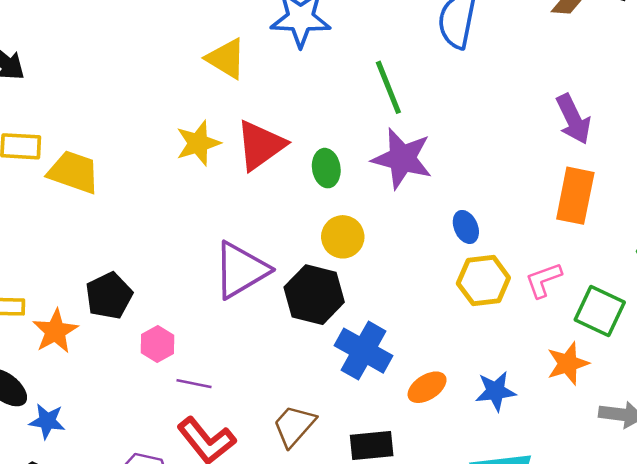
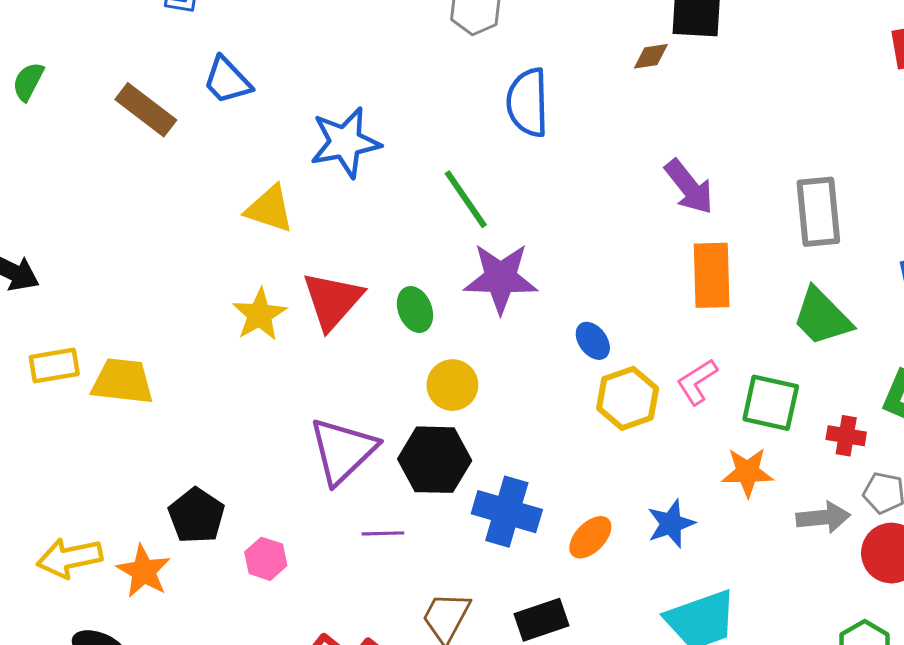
orange star: (568, 363) -> (747, 472), turned 30
purple line: (194, 384) -> (383, 533), moved

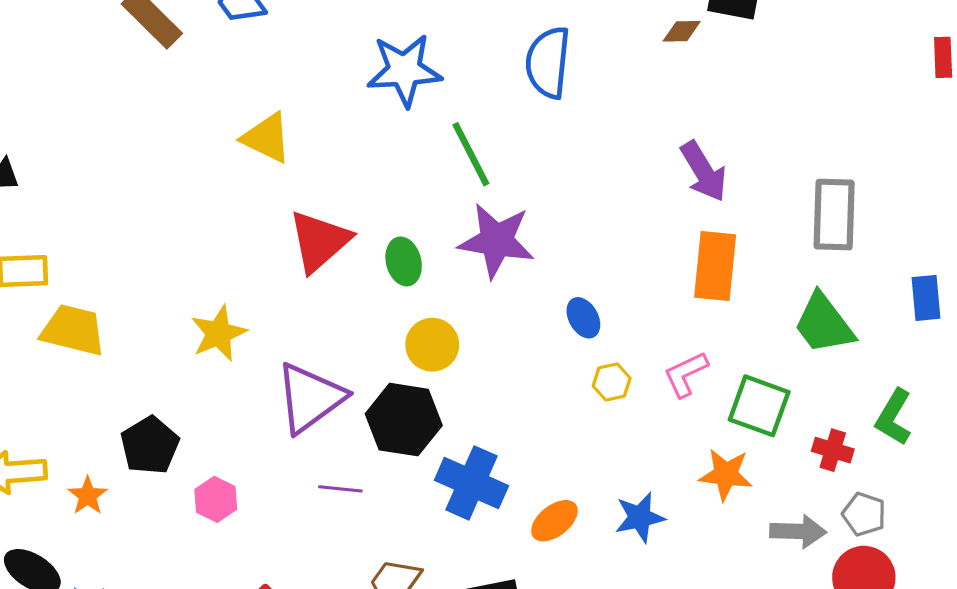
blue star: (345, 142) -> (404, 70), moved
yellow star: (259, 315) -> (219, 333), moved
yellow trapezoid: (123, 381) -> (73, 330), moved
yellow hexagon: (628, 398) -> (612, 382), size x0.6
orange star: (144, 571) -> (88, 496), size x0.7

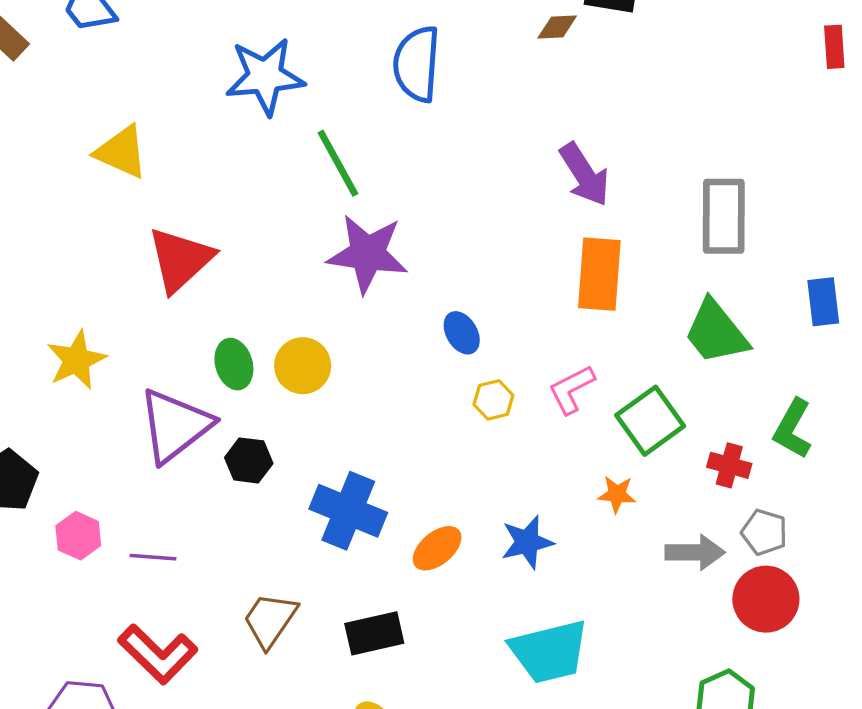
green ellipse: (404, 262) -> (234, 364), moved
green square: (759, 406) -> (650, 421), turned 36
black hexagon: (404, 420) -> (249, 460), moved, size x0.6
orange star: (726, 474) -> (617, 494), size x0.7
purple line: (340, 489) -> (153, 557), moved

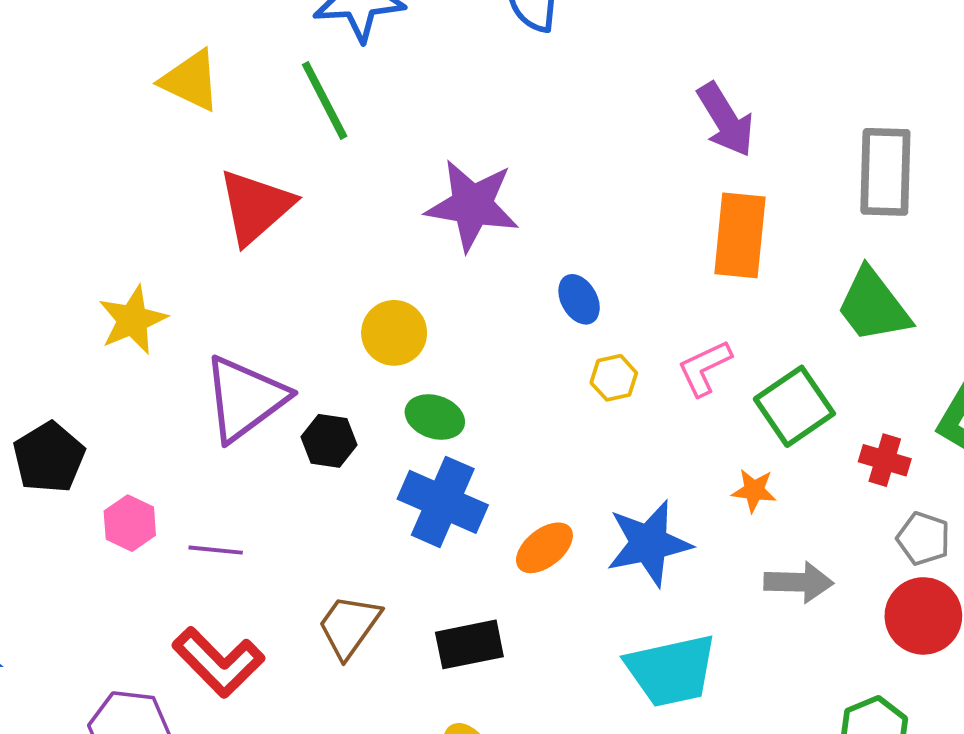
green line: (338, 163) -> (325, 100), moved
green ellipse: (234, 364) -> (435, 417), moved, turned -57
blue star: (527, 542) -> (649, 543), size x1.4
gray arrow: (695, 552) -> (799, 582), moved

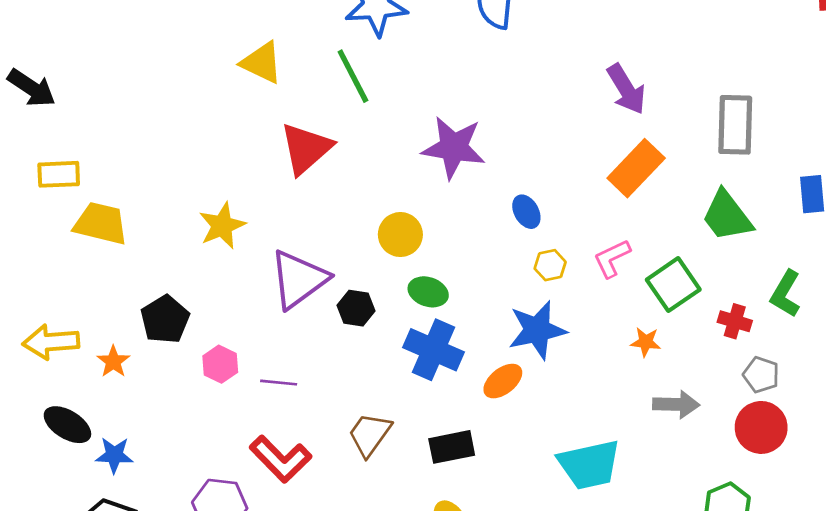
orange rectangle: (740, 235) -> (636, 168), turned 38
blue star: (649, 543) -> (537, 330), moved

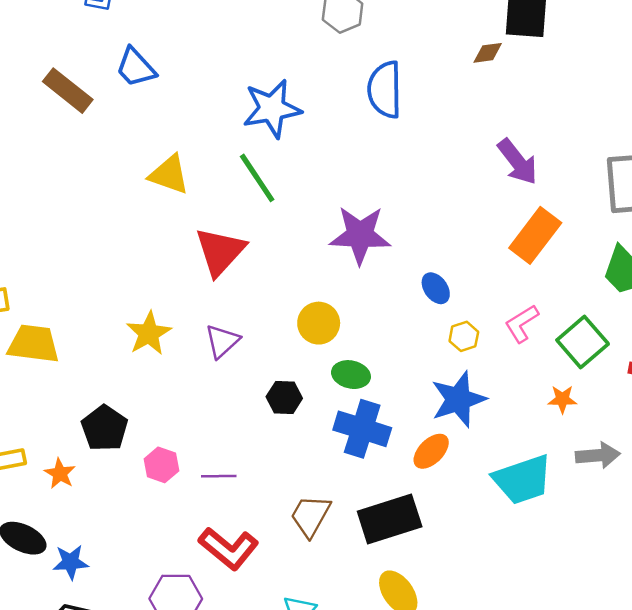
purple triangle: (299, 279) -> (222, 341), moved, size x0.6
black rectangle: (452, 447) -> (390, 519), size x1.4
cyan trapezoid: (589, 465) -> (522, 479), moved

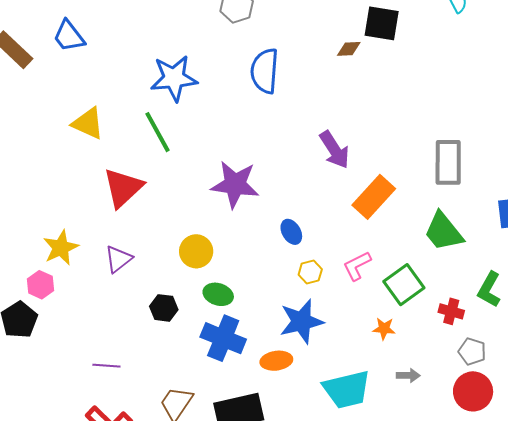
purple arrow: (518, 162) -> (334, 150), moved
orange ellipse: (431, 451) -> (276, 361), turned 32
gray arrow: (598, 455) -> (408, 375), size x0.7
pink hexagon: (161, 465) -> (41, 285), moved

